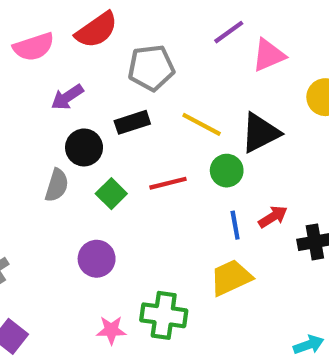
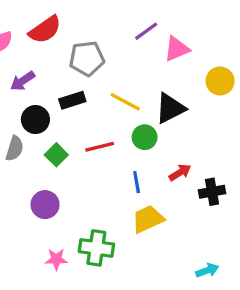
blue line: (235, 225) -> (137, 182), moved

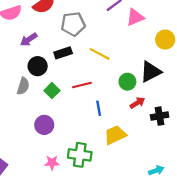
black triangle: (170, 108) -> (151, 72), moved
green circle: (145, 137) -> (127, 82), moved
blue line: (137, 182) -> (99, 108), moved

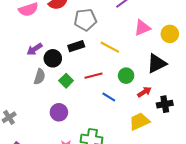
pink triangle: (135, 17) -> (142, 28), moved
purple arrow: (29, 40) -> (34, 49), moved
green circle: (127, 82) -> (126, 76), moved
blue line: (99, 108) -> (109, 97), turned -48
yellow trapezoid: (115, 135) -> (139, 121), moved

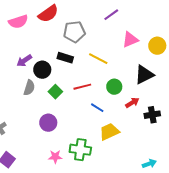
black rectangle: (76, 46) -> (65, 58), turned 35
yellow trapezoid: (139, 121) -> (109, 132), moved

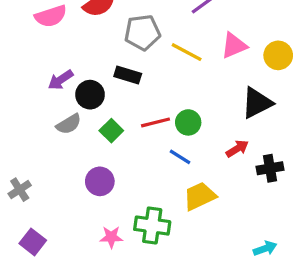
yellow line: (98, 59) -> (187, 52), moved
green circle: (114, 87) -> (188, 122), moved
gray semicircle: (29, 88) -> (69, 124), turned 42

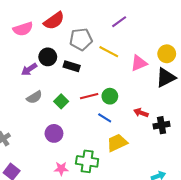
pink triangle: (234, 46) -> (139, 63), moved
black circle: (90, 95) -> (48, 57), moved
black triangle: (257, 103) -> (166, 78), moved
red arrow: (237, 149) -> (141, 113), turned -128

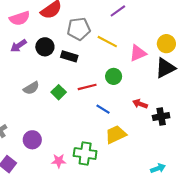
purple arrow: (29, 69) -> (19, 46), moved
green circle: (110, 96) -> (114, 76), moved
purple circle: (54, 133) -> (32, 140), moved

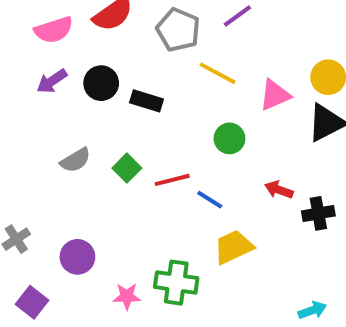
gray pentagon: (79, 29) -> (178, 30), moved, turned 30
red line: (87, 87) -> (172, 180), moved

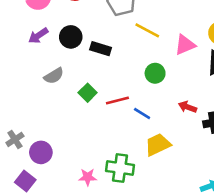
gray semicircle: (75, 160) -> (54, 76), moved
purple circle: (77, 257) -> (41, 152), moved

